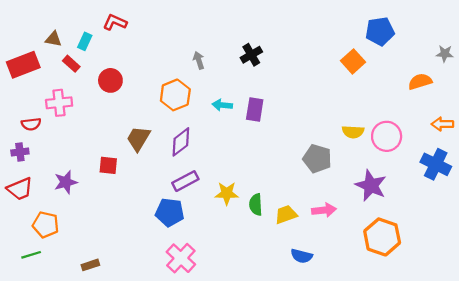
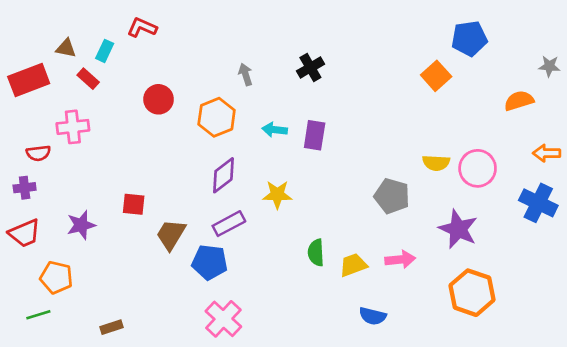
red circle: (110, 80) -> (159, 99), moved
brown trapezoid: (138, 139) -> (171, 235), moved
yellow star: (227, 193) -> (277, 195), moved

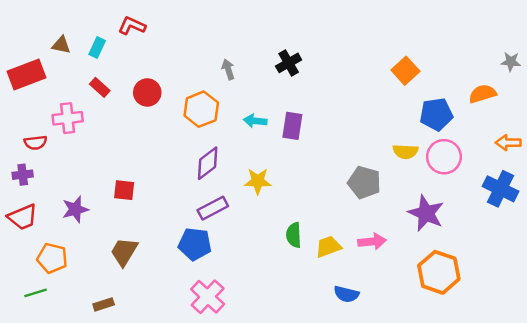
blue pentagon: (469, 39) -> (436, 114), moved
red rectangle: (88, 79) -> (100, 87), moved
brown trapezoid: (171, 235) -> (124, 252), moved

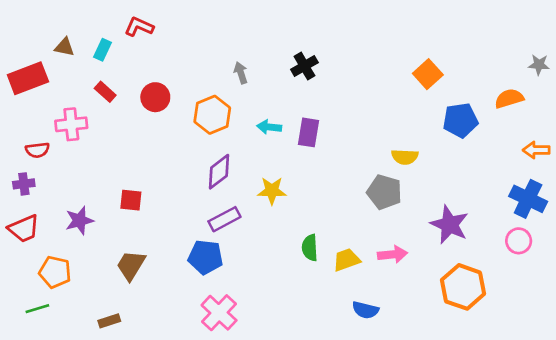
yellow semicircle: (405, 152) -> (405, 157), moved
pink circle: (444, 157) -> (519, 241), moved, size x0.7

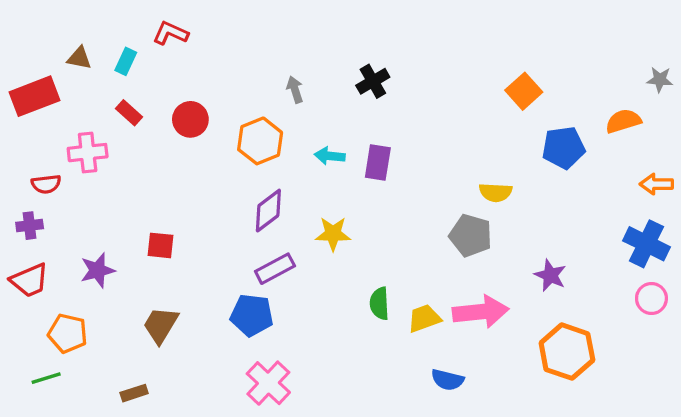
purple star: (449, 225) -> (550, 275), size x0.7
pink circle: (519, 241) -> (651, 299), moved
pink arrow: (393, 254) -> (481, 312), size x1.5

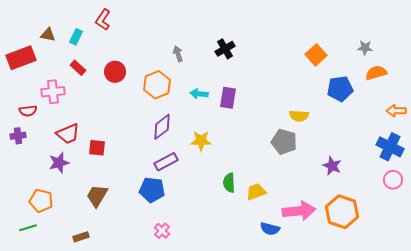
red L-shape: (171, 33) -> (103, 20), turned -80
gray star: (660, 80) -> (365, 48), moved
red trapezoid: (30, 280) -> (68, 134), moved
pink arrow: (481, 312) -> (299, 211), moved
pink cross: (268, 383) -> (162, 231), size x0.6

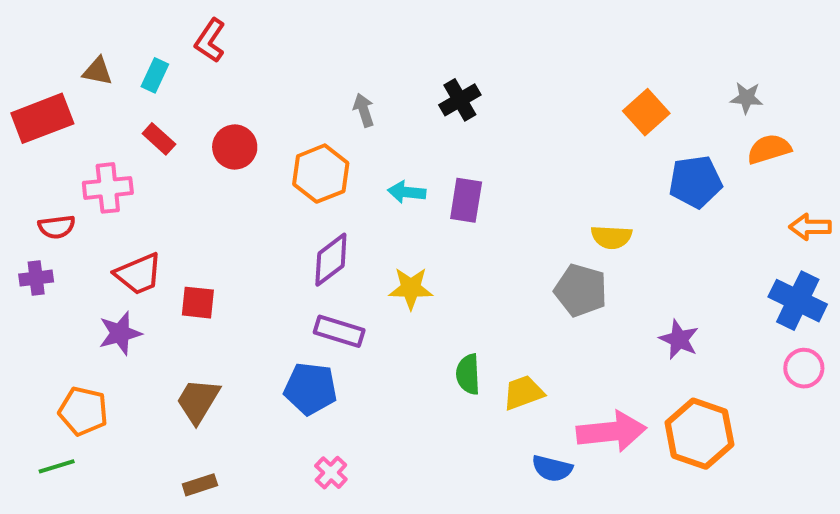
purple rectangle: (166, 162) -> (339, 331), turned 45
brown rectangle: (81, 237) -> (200, 485), moved

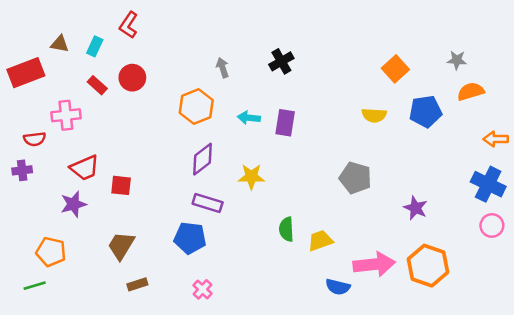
red circle: (235, 147) -> (132, 78), moved
yellow semicircle: (611, 237) -> (374, 115), moved
brown rectangle: (200, 485) -> (137, 284), moved

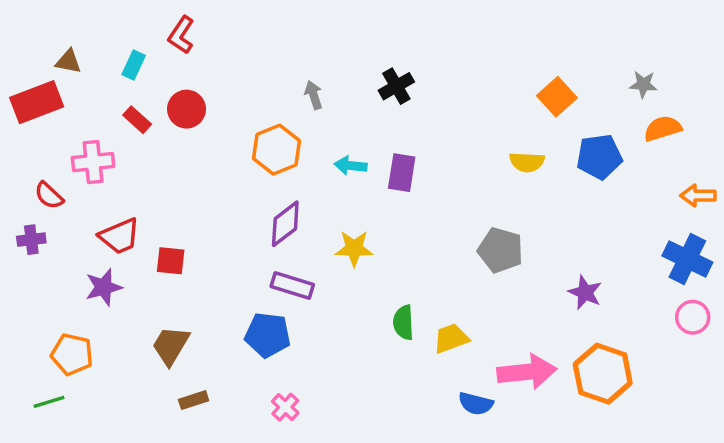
brown triangle: (60, 44) -> (68, 61), moved
red semicircle: (35, 139) -> (49, 196), turned 50

